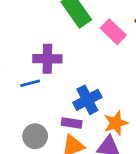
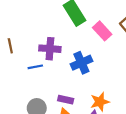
blue cross: (87, 100) -> (81, 63), moved

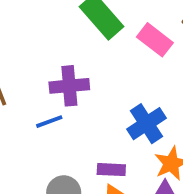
blue cross: (81, 63) -> (146, 124), moved

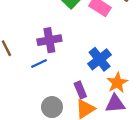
purple rectangle: (111, 170) -> (80, 90), turned 70

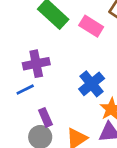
purple rectangle: (80, 90) -> (45, 117), moved

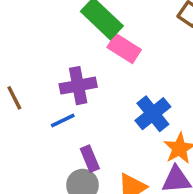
pink rectangle: (91, 26) -> (124, 48), moved

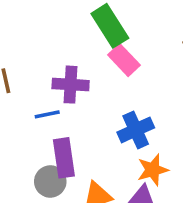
purple rectangle: (90, 159) -> (64, 158), size x1.5

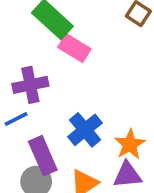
blue cross: (136, 130) -> (85, 130), moved

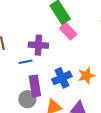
orange star: (130, 144) -> (86, 76), moved

